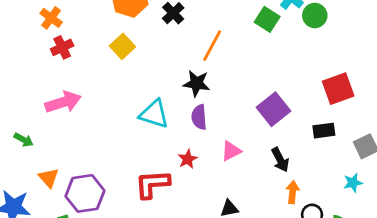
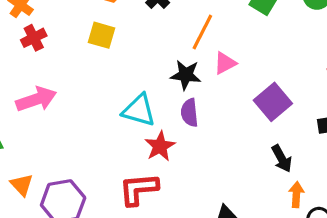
yellow square: (122, 46) -> (101, 35), turned -30
pink triangle: (231, 151) -> (225, 63), moved
red star: (188, 159) -> (160, 146), moved, size x1.4

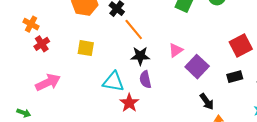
orange line: (202, 32) -> (134, 30), moved, turned -60
yellow square: (101, 35) -> (86, 48), moved
pink triangle: (225, 63) -> (176, 50), moved

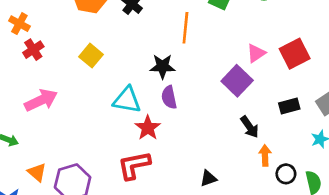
orange line: (134, 30) -> (185, 28), moved, turned 45
yellow square: (86, 48) -> (91, 56), turned 30
pink triangle: (176, 50) -> (256, 53), moved
black rectangle: (235, 77) -> (289, 106), moved

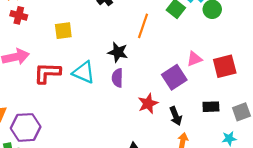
red cross: (33, 50) -> (19, 15), turned 35
yellow square: (91, 56) -> (63, 31), turned 30
red star: (148, 128) -> (148, 103), moved
red L-shape: (134, 165) -> (47, 73), moved

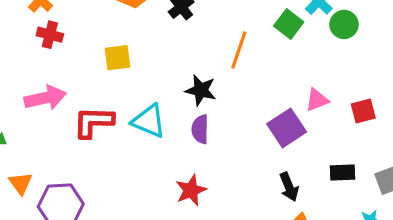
red square: (225, 66) -> (363, 111), size x0.7
red star: (148, 103) -> (191, 190), moved

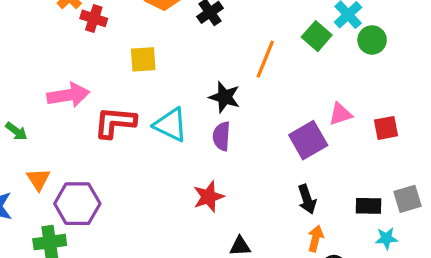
red cross: (50, 35) -> (94, 18), moved
black rectangle: (343, 173) -> (369, 206), moved

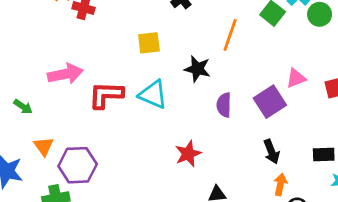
yellow square: (143, 59) -> (149, 43), moved
purple semicircle: (222, 136) -> (224, 105), moved

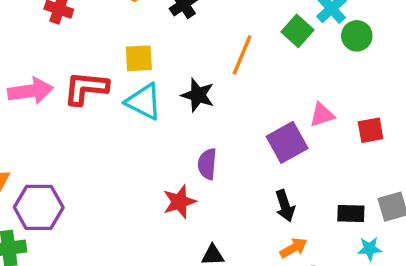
cyan triangle: (153, 94) -> (144, 102), moved
red L-shape: (106, 95) -> (86, 88), moved
purple semicircle: (224, 105) -> (207, 164), moved
orange arrow: (280, 184) -> (294, 248), turned 45

